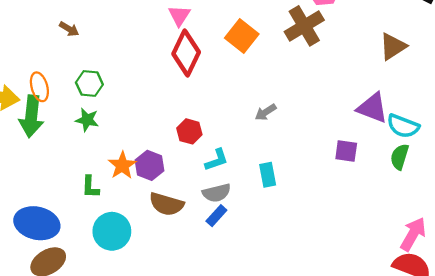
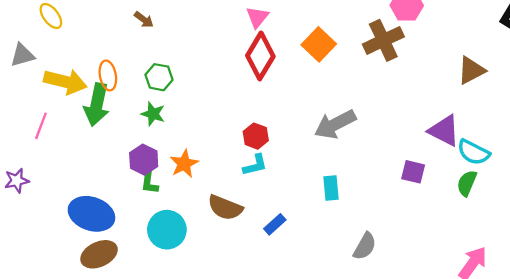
gray arrow: (266, 112) -> (335, 124), size x1.8
cyan L-shape: (217, 160) -> (255, 165), moved
purple hexagon: (150, 165) -> (144, 160), moved
gray semicircle: (217, 193) -> (365, 246), moved, turned -52

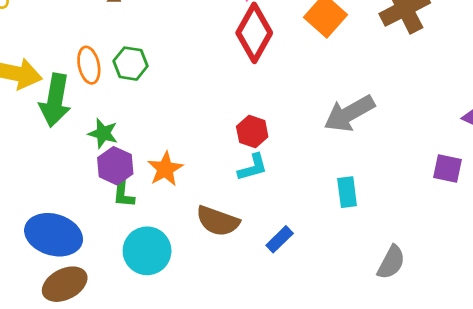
orange ellipse: (108, 75) -> (89, 65), moved
green star: (153, 114) -> (103, 133), moved

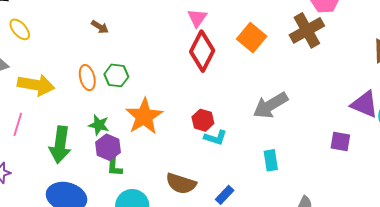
green arrow: (55, 100) -> (60, 145), moved
cyan L-shape: (253, 167) -> (215, 138), moved, turned 35
orange star: (165, 169) -> (144, 116), moved, size x1.5

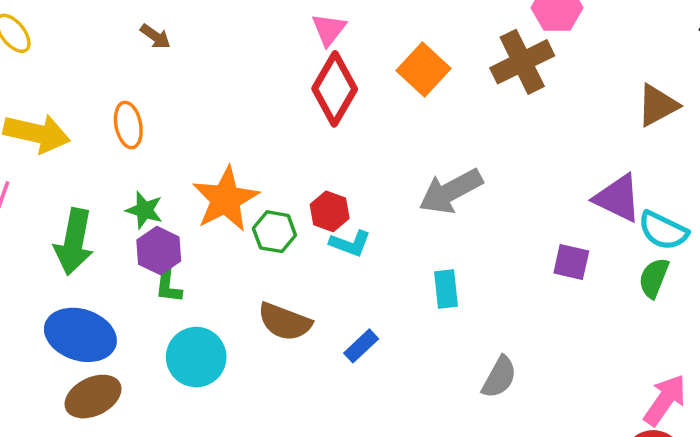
green hexagon: (116, 75) -> (274, 232), moved

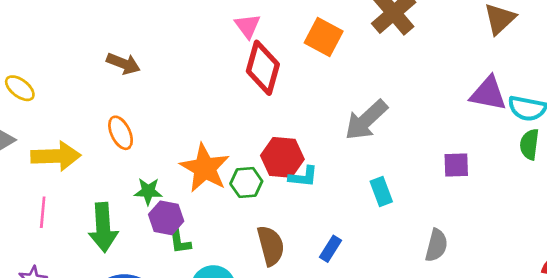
brown arrow: (155, 36) -> (123, 64), size x1.4
red hexagon: (330, 211) -> (282, 157), size x1.4
purple square: (571, 262) -> (456, 165), moved
brown semicircle: (285, 322) -> (271, 246), turned -111

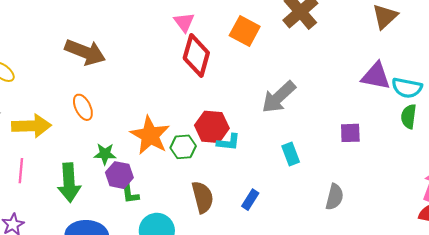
brown arrow: (123, 64) -> (85, 52), size x1.5

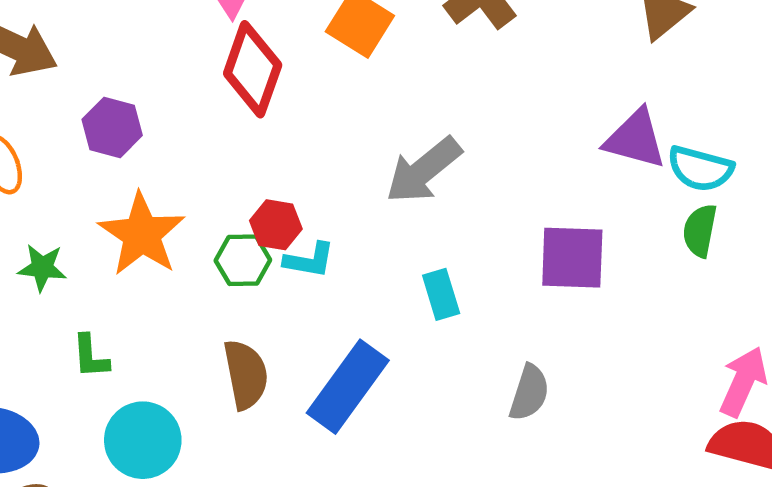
red hexagon: (212, 127) -> (276, 225), size x0.7
purple square: (350, 133) -> (572, 258), size x1.5
green hexagon: (183, 147) -> (243, 260), moved
purple hexagon: (119, 175) -> (112, 127), moved
blue rectangle: (250, 200) -> (348, 387), size x2.0

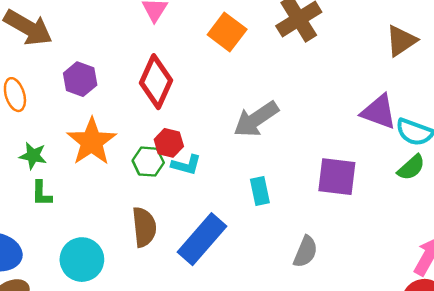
red diamond: (253, 69) -> (156, 82), moved
green semicircle: (700, 231) -> (411, 167), turned -148
green L-shape: (90, 356) -> (42, 194), moved

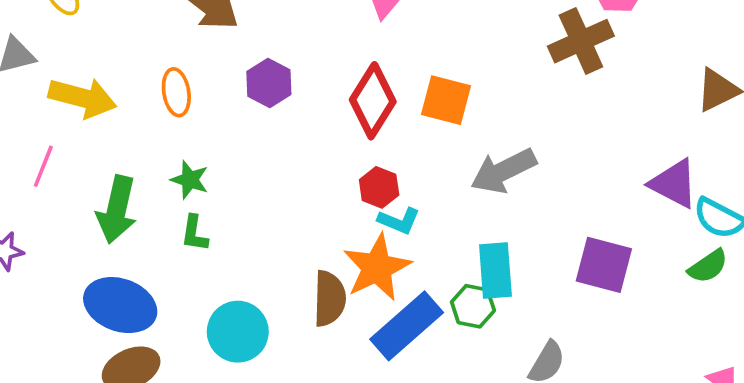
orange square: (227, 32) -> (446, 100), moved, turned -30
orange star: (92, 142) -> (377, 268), moved
green hexagon: (148, 162) -> (473, 306), moved
cyan rectangle: (260, 191) -> (495, 271), size x1.4

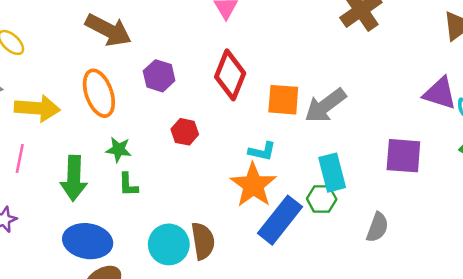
orange ellipse: (176, 92) -> (99, 93), size x1.5
orange square: (446, 100) -> (283, 100), moved
red hexagon: (379, 187) -> (185, 132), moved
brown semicircle: (329, 299) -> (203, 241), moved

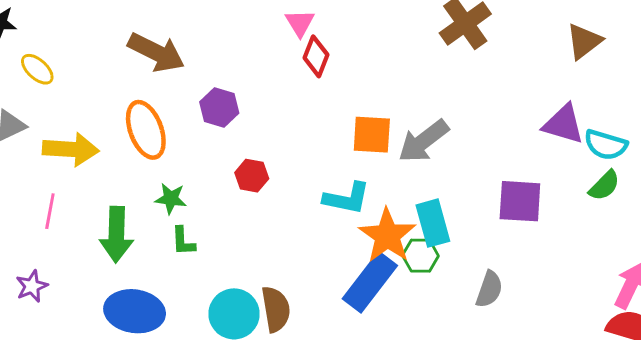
red diamond: (230, 75) -> (316, 56), moved, size x0.7
cyan L-shape: (262, 151) -> (347, 198), size x1.4
orange star: (253, 185) -> (387, 236), moved

